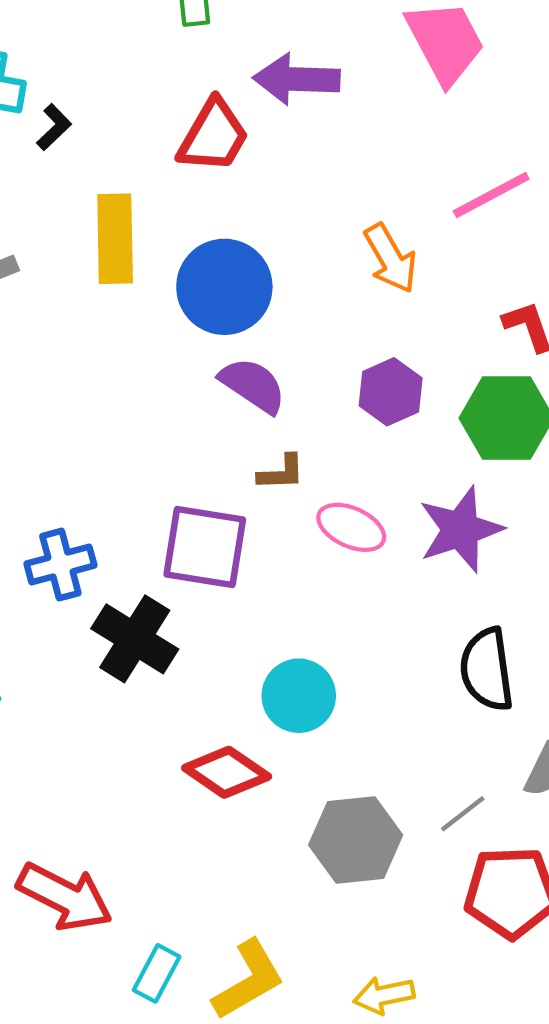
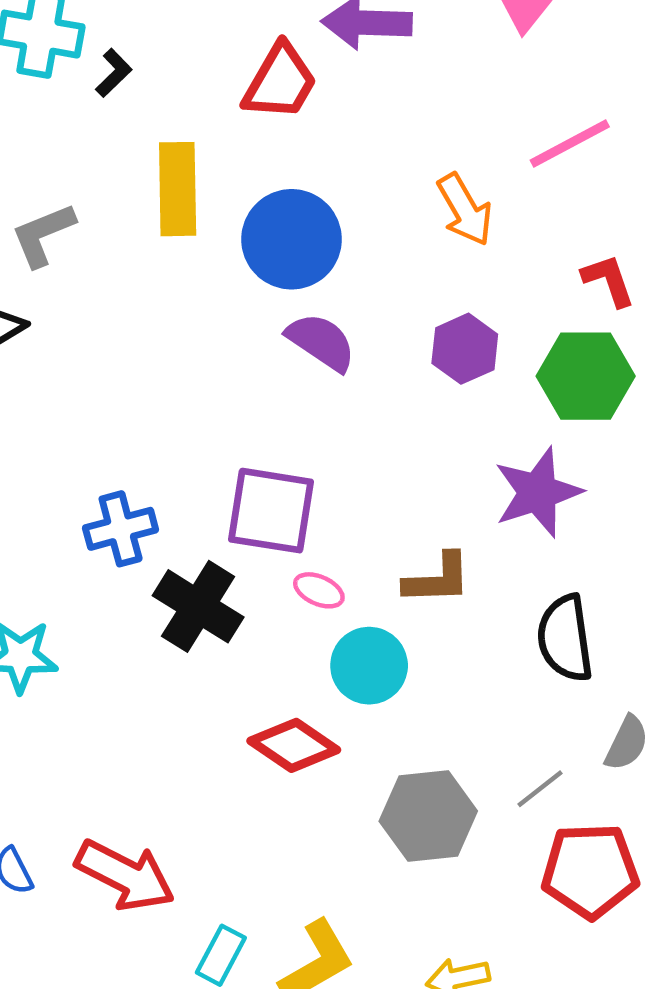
brown L-shape: (281, 473) -> (437, 579), moved, size x1.4
pink ellipse: (351, 527) -> (319, 590), moved, size x0.7

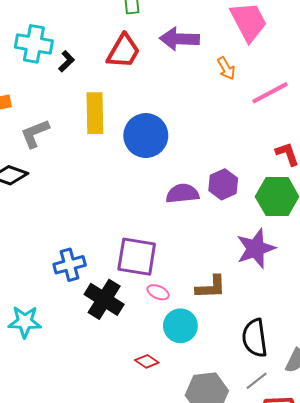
red trapezoid: (280, 82) -> (123, 51), moved
orange arrow: (465, 210) -> (226, 68), moved, size x0.7
purple semicircle: (321, 342) -> (182, 194), moved, turned -40
black semicircle: (565, 638) -> (255, 338), moved
red diamond: (294, 745) -> (147, 361), size x0.6

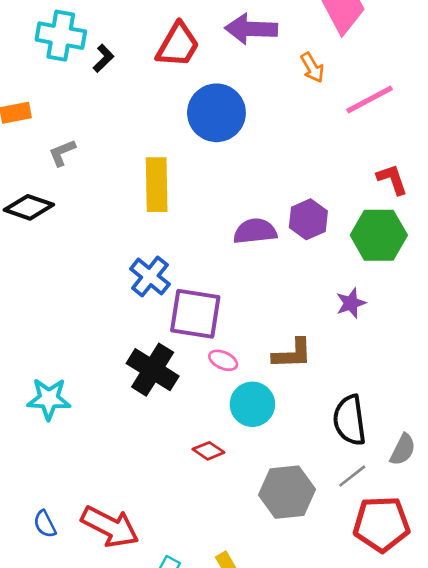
yellow rectangle: (95, 113) -> (157, 185), moved
gray L-shape: (35, 134) -> (62, 153), size x0.7
blue circle: (146, 136) -> (216, 113), moved
purple star: (256, 248) -> (351, 303), size x0.6
blue cross: (70, 265) -> (150, 276), moved, turned -36

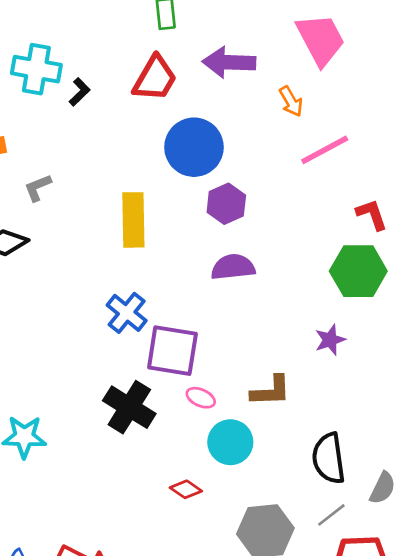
pink line: (370, 99) -> (325, 150), moved
purple hexagon: (308, 219) -> (226, 204), moved

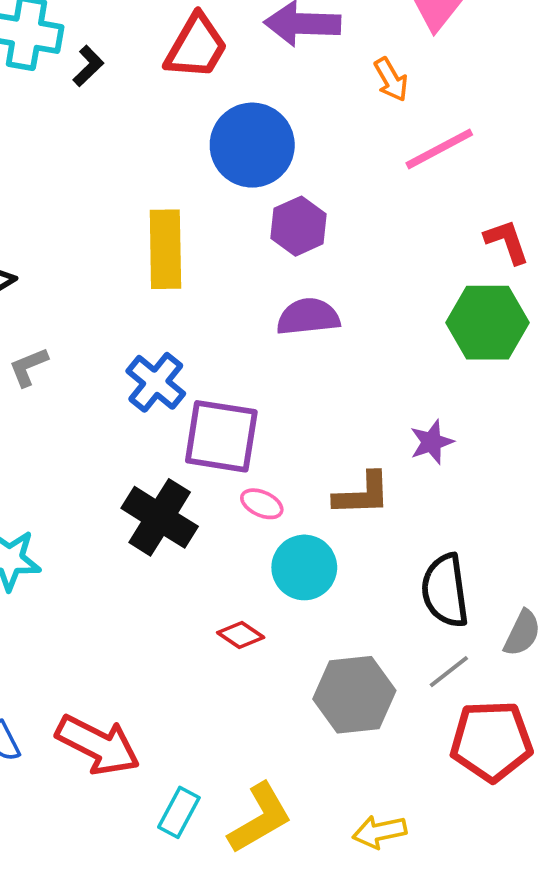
gray L-shape: (38, 188) -> (28, 367), moved
purple star: (330, 340) -> (432, 442), moved

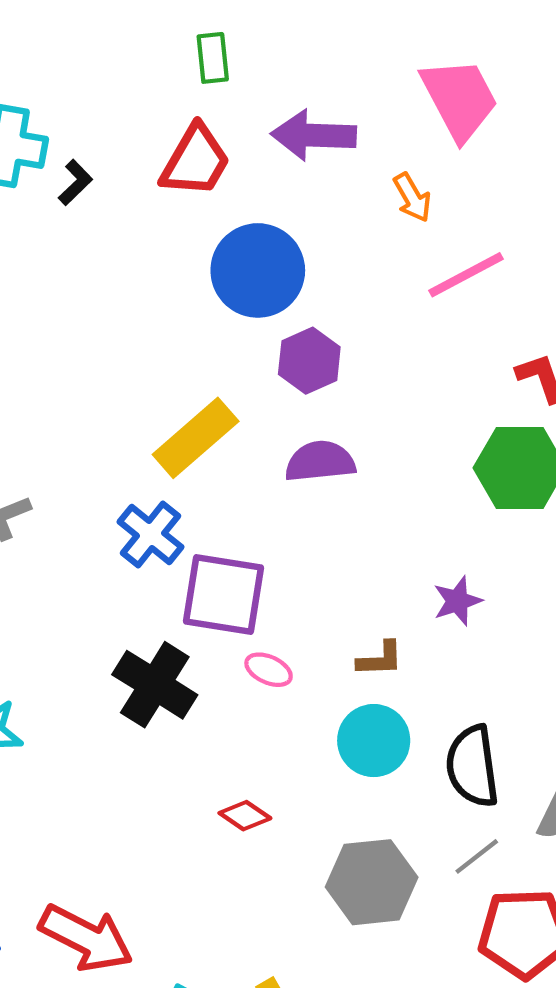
yellow rectangle: (165, 249) -> (196, 438), moved, turned 50
brown L-shape: (362, 494) -> (380, 659), size x0.7
cyan circle: (304, 567) -> (374, 741), moved

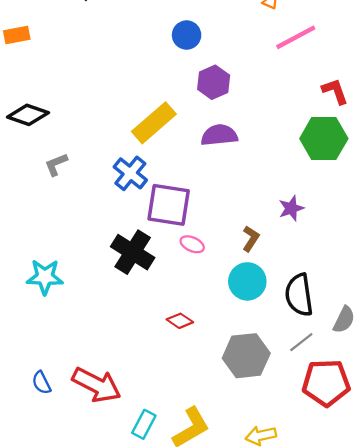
blue circle: (258, 270) -> (187, 35), size x0.6
brown L-shape: (380, 659) -> (251, 239), turned -55

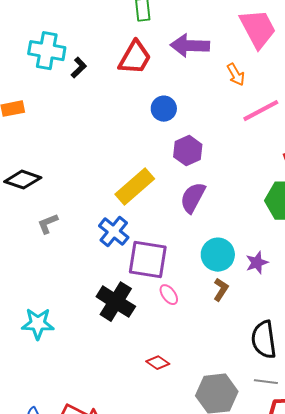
purple semicircle: (219, 135) -> (193, 198), turned -56
pink ellipse: (192, 244) -> (169, 295), turned 30
cyan circle: (247, 281) -> (218, 255), moved
gray line: (301, 342) -> (266, 382), turned 45

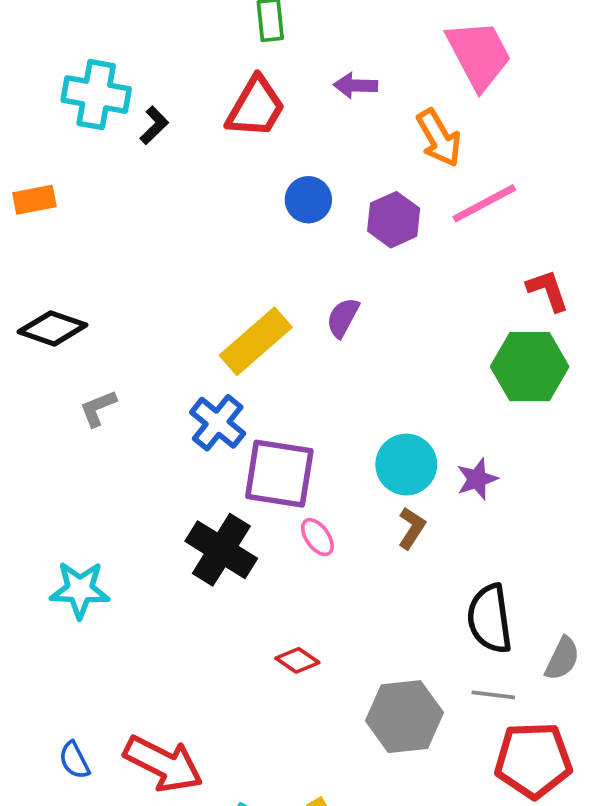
purple arrow: (190, 46) -> (355, 85), size x0.6
orange arrow: (236, 75) -> (439, 138), size x1.4
purple hexagon: (188, 151) -> (394, 220), moved
purple semicircle: (193, 198) -> (343, 318), moved, size x0.7

